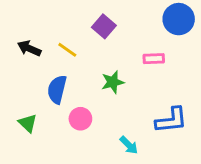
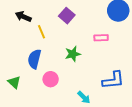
black arrow: (29, 48) -> (23, 17), moved
yellow line: (67, 50) -> (41, 32), turned 32

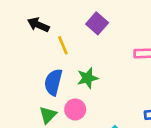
green star: (73, 54) -> (87, 78), moved
green triangle: (14, 82) -> (48, 115), moved, turned 32

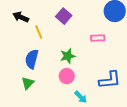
green star: (87, 78) -> (68, 56), moved
pink circle: (75, 109) -> (67, 76), moved

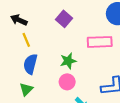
yellow line: (39, 32) -> (26, 40), moved
pink rectangle: (98, 38) -> (100, 42), size x1.6

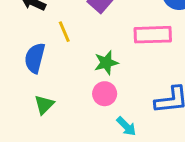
yellow line: (26, 40) -> (64, 32), moved
blue semicircle: (30, 64) -> (35, 58), moved

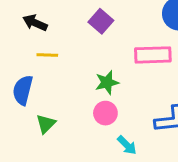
yellow line: (64, 32) -> (47, 55), moved, turned -65
blue semicircle: (35, 58) -> (23, 90), moved

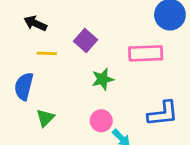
purple square: (101, 21) -> (85, 41), moved
pink circle: (105, 113) -> (101, 121), moved

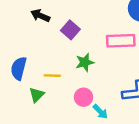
black arrow: (35, 23) -> (40, 16), moved
yellow line: (47, 53) -> (52, 76), moved

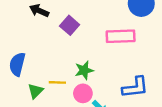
green star: (85, 62) -> (84, 70), moved
yellow line: (52, 76) -> (57, 82), moved

